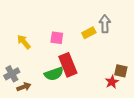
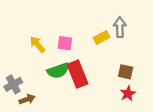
yellow arrow: (24, 42) -> (37, 44), moved
brown square: (121, 71) -> (126, 72), moved
green semicircle: (54, 74) -> (58, 71), moved

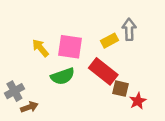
pink square: (65, 43) -> (70, 47), size x1.5
brown square: (126, 72) -> (121, 89), moved
red rectangle: (77, 74) -> (103, 71), moved, turned -30

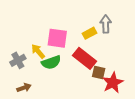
yellow arrow: (40, 48) -> (38, 51), moved
gray cross: (14, 91) -> (18, 60), moved
red star: (138, 101) -> (113, 83), size x1.5

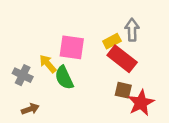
red rectangle: (84, 58) -> (122, 59), moved
gray cross: (18, 60) -> (23, 75), turned -35
green semicircle: (51, 62) -> (64, 78), turned 84

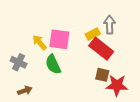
yellow arrow: (48, 64) -> (40, 42), moved
red star: (141, 103) -> (117, 85), turned 30

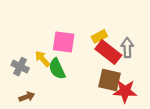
gray arrow: (110, 25) -> (127, 48), moved
yellow arrow: (40, 42) -> (42, 59), moved
brown square: (102, 75) -> (109, 80), size x1.5

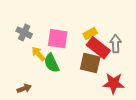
gray cross: (20, 67) -> (24, 33), moved
brown square: (109, 80) -> (90, 63), moved

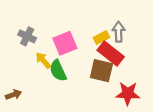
pink square: (58, 39) -> (65, 43), turned -30
gray arrow: (116, 44) -> (119, 32), moved
brown arrow: (24, 88) -> (13, 95), moved

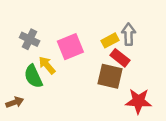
red rectangle: (111, 53) -> (120, 58), size x0.7
green semicircle: (58, 71) -> (33, 76), moved

